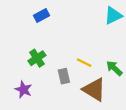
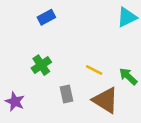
gray rectangle: (64, 76) -> (66, 94), moved
purple star: (24, 90) -> (15, 102), moved

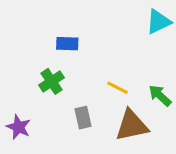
blue rectangle: (46, 17) -> (67, 44), moved, turned 30
brown triangle: (105, 100) -> (132, 125), turned -44

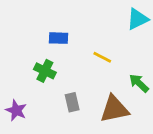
green cross: (52, 81) -> (45, 71), turned -30
yellow line: (118, 88) -> (102, 57), moved

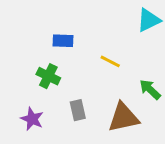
purple star: (16, 110) -> (32, 119), moved

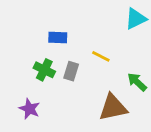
gray rectangle: (78, 110) -> (71, 71), moved, turned 30

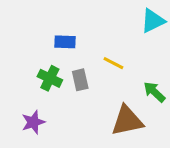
gray rectangle: (71, 71) -> (80, 80), turned -30
purple star: (30, 109) -> (33, 122), turned 30

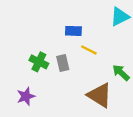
blue rectangle: (65, 42) -> (73, 31), moved
brown triangle: (127, 121) -> (100, 95), turned 44

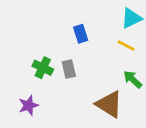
blue rectangle: (73, 31) -> (81, 34), turned 70
yellow line: (89, 50) -> (126, 46), moved

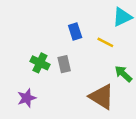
yellow line: (126, 46) -> (105, 42), moved

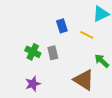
purple star: (27, 98) -> (33, 84), moved

